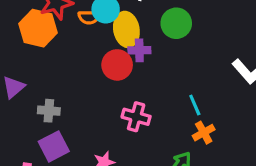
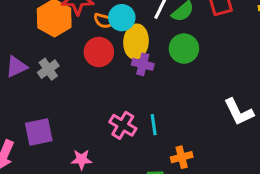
red circle: (117, 65) -> (99, 52), moved
cyan line: (195, 105) -> (154, 125), moved
gray cross: (49, 111) -> (48, 69), moved, turned 35

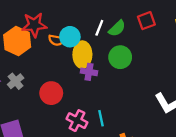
red circle: (99, 52) -> (51, 93), moved

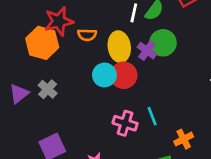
cyan circle: (70, 37) -> (104, 75), moved
purple cross: (89, 72) -> (147, 51), moved, turned 35
red circle: (51, 93) -> (124, 75), moved

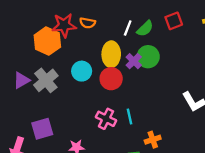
orange semicircle: (87, 35) -> (88, 23), moved
cyan circle: (104, 75) -> (82, 71), moved
gray cross: (48, 89) -> (46, 80), size x1.5

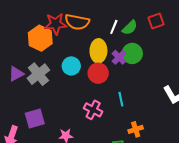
orange semicircle: (88, 23) -> (77, 22), size x1.6
cyan line: (129, 116) -> (121, 99), moved

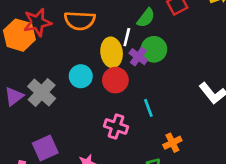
red star: (56, 24) -> (37, 22), moved
white line: (114, 27) -> (127, 37), moved
orange hexagon: (40, 38) -> (19, 35), moved

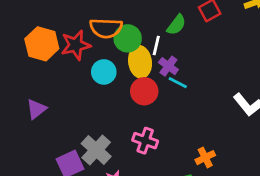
red star: (37, 22) -> (76, 45), moved
green circle: (154, 49) -> (128, 38), moved
cyan circle: (81, 76) -> (104, 72), moved
gray cross: (42, 92) -> (96, 150), moved
cyan line: (148, 108) -> (178, 83), moved, turned -42

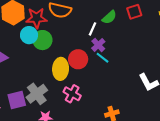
green circle: (128, 38) -> (42, 40), moved
yellow ellipse: (140, 62) -> (61, 69), moved
cyan circle: (104, 72) -> (29, 35), moved

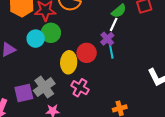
white line: (92, 29) -> (114, 24), moved
cyan circle: (29, 35) -> (36, 39), moved
cyan line: (103, 58) -> (111, 52), turned 40

